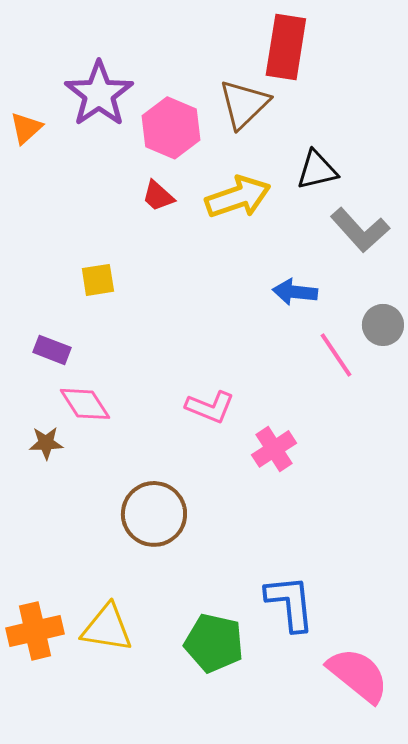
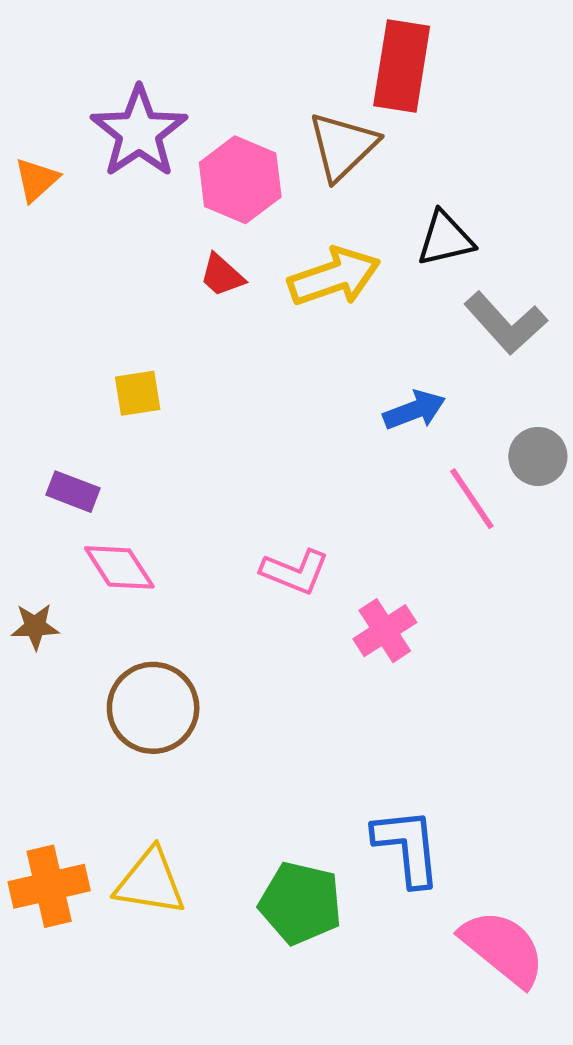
blue arrow: (295, 292) -> (414, 410), turned 153
brown star: (46, 443) -> (35, 626), moved
brown circle: (154, 514) -> (153, 708), moved

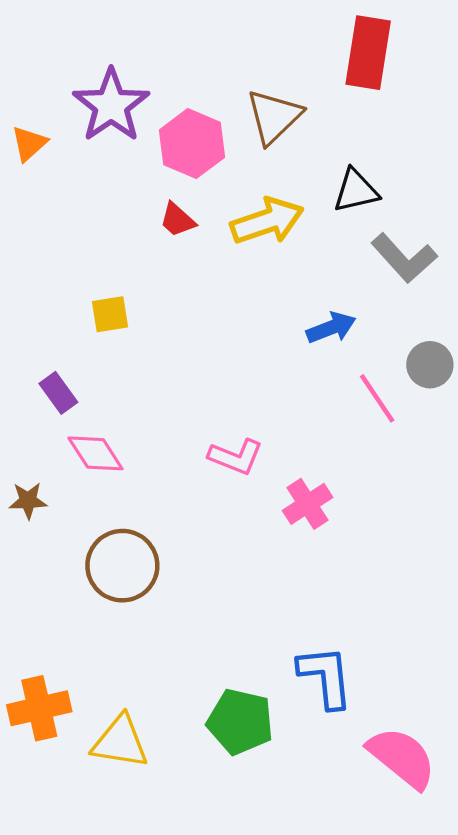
red rectangle: (402, 66) -> (368, 53), moved
purple rectangle: (73, 492) -> (58, 393), turned 33
yellow triangle: (150, 882) -> (120, 742), moved

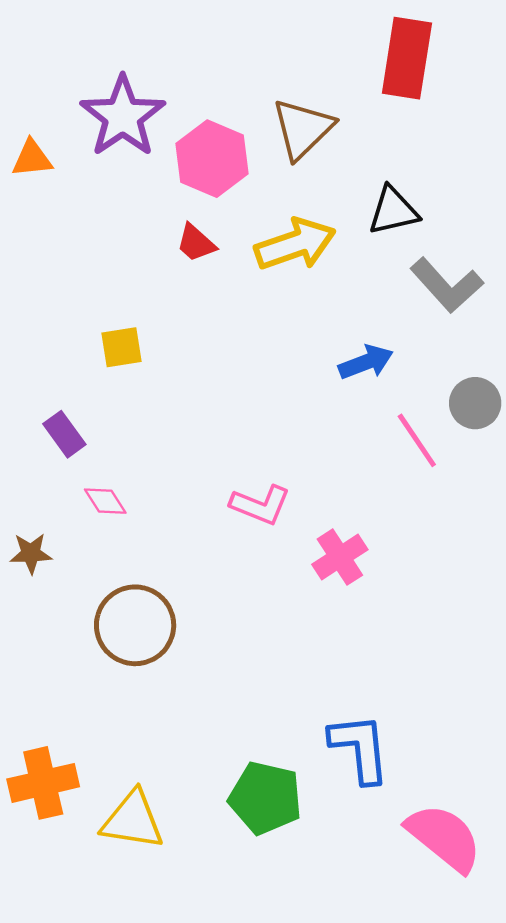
orange triangle: (29, 144) -> (32, 159), turned 36
pink diamond: (95, 453) -> (105, 501), size x0.7

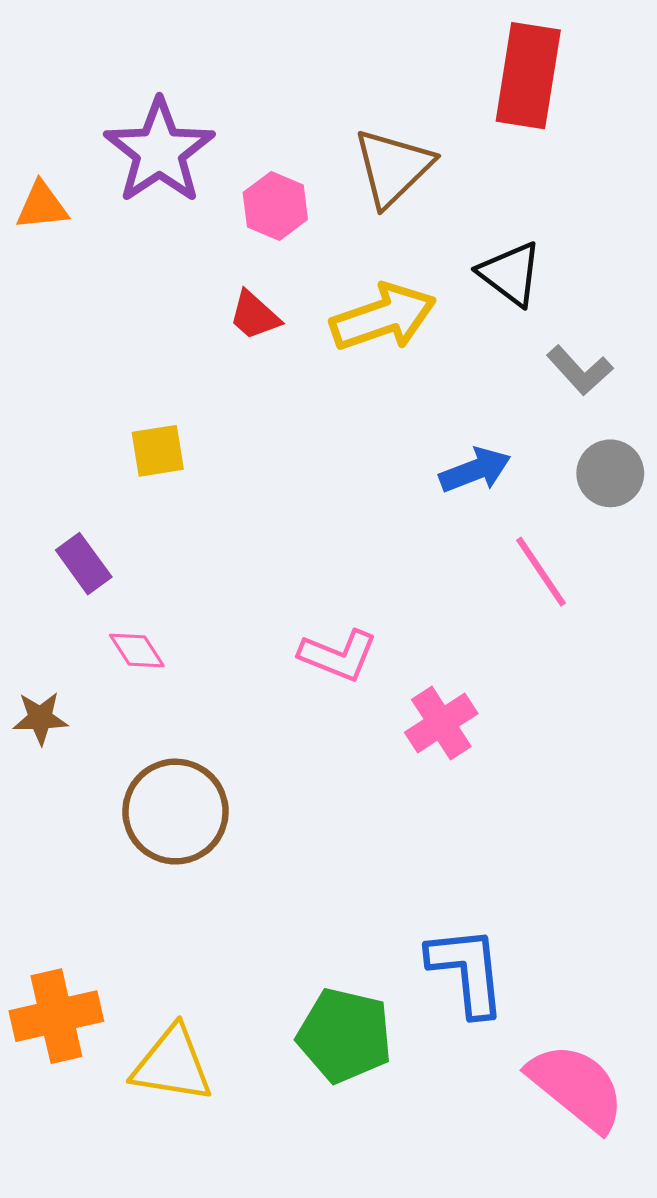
pink hexagon: (212, 159) -> (275, 206), size x0.7
black triangle: (393, 211) -> (510, 274), turned 50
gray L-shape: (447, 285) -> (580, 370), size x0.7
gray circle: (475, 403) -> (610, 473), moved

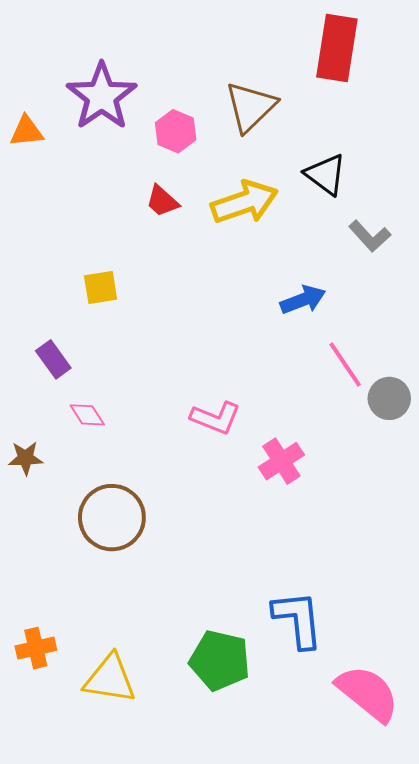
gray circle: (610, 473) -> (389, 398), moved
orange cross: (56, 1016) -> (36, 648), size x0.7

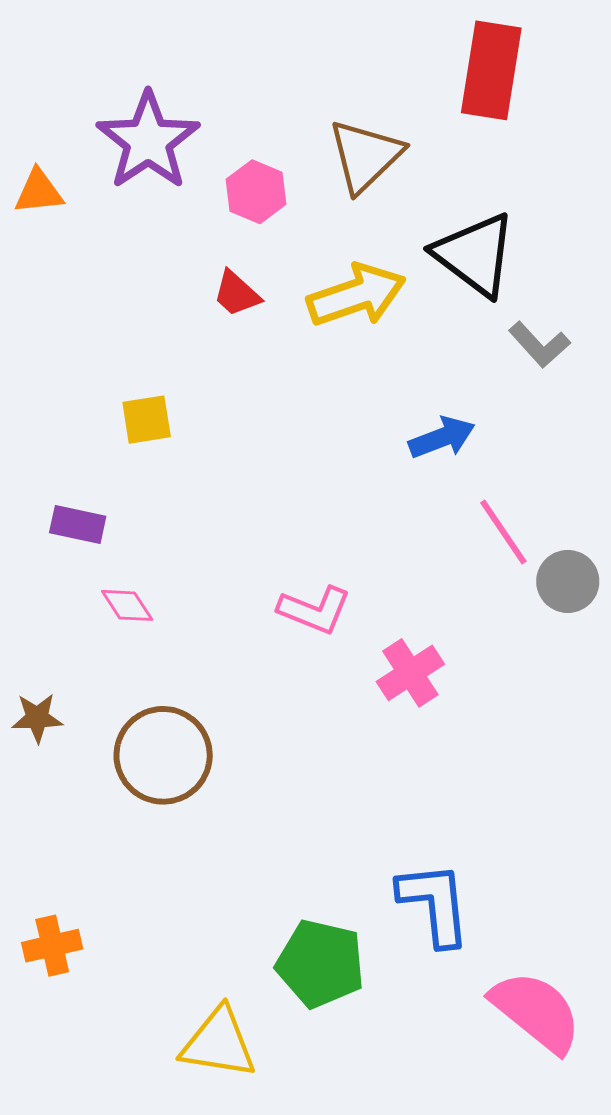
black triangle: (326, 174) -> (475, 255), size x1.4
purple rectangle: (53, 359) -> (78, 524), turned -42
brown star: (26, 458) -> (37, 718), moved
yellow triangle: (110, 679) -> (219, 1043), moved

